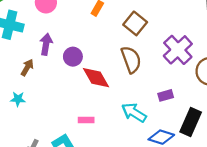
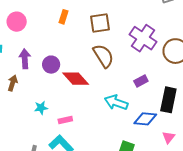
brown square: (135, 23) -> (100, 23), turned -35
cyan star: (18, 99) -> (41, 108), moved
pink rectangle: (86, 120) -> (65, 120), moved

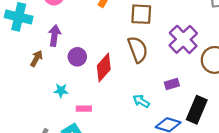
purple circle: (51, 65) -> (77, 57), moved
red diamond: (76, 79) -> (104, 67), turned 72
cyan arrow: (116, 102) -> (141, 101), size x0.7

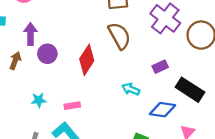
purple circle: (77, 57) -> (47, 54), moved
cyan star: (61, 91) -> (39, 100), moved
black rectangle: (197, 110) -> (190, 90), turned -72

